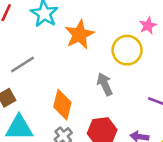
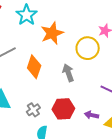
orange diamond: (62, 105) -> (34, 67), moved

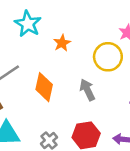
orange star: (52, 33) -> (62, 43), size x0.6

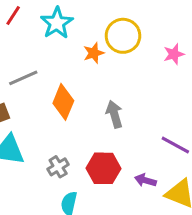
yellow circle: (108, 57) -> (123, 36), moved

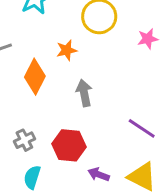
orange star: (94, 53) -> (67, 50), moved
purple arrow: (145, 180) -> (99, 174), moved

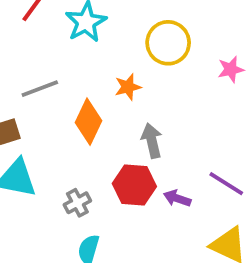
red hexagon: (69, 145) -> (134, 185), moved
purple arrow: (99, 174) -> (177, 198), moved

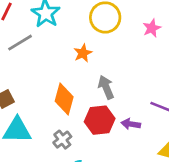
gray line: (40, 89) -> (20, 43), moved
orange diamond: (88, 122) -> (64, 99), moved

